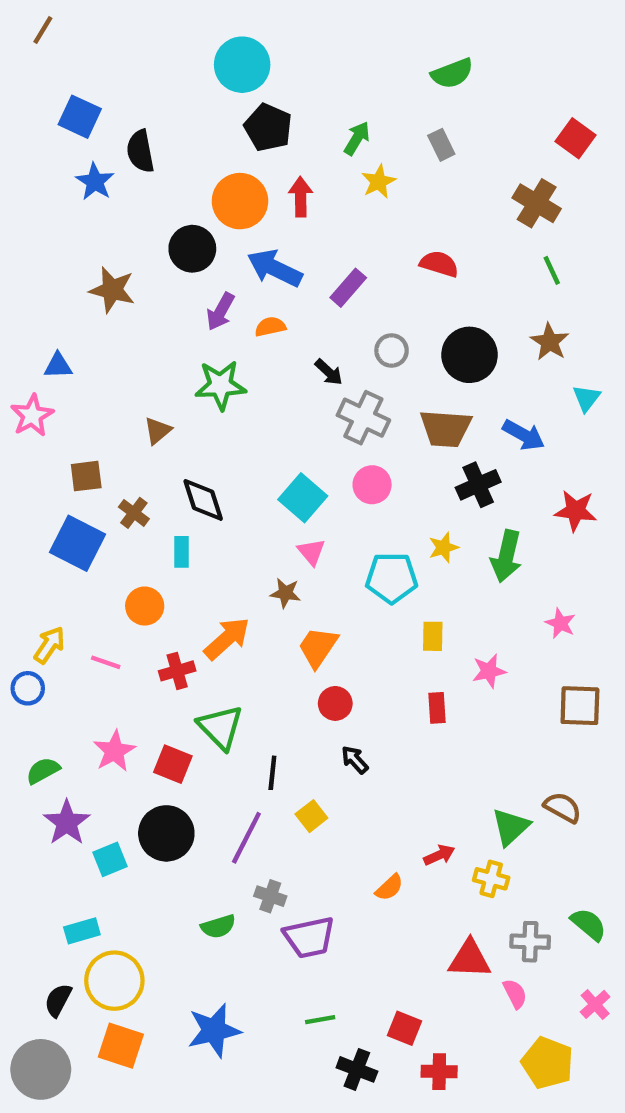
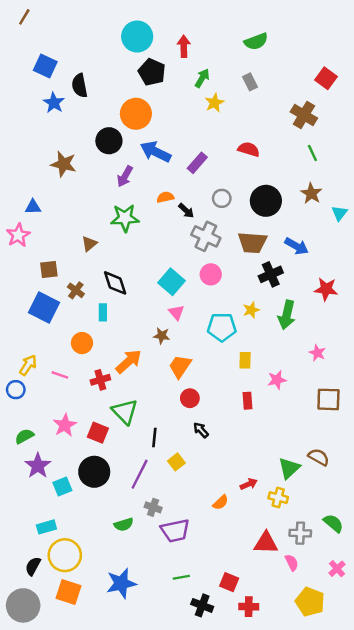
red arrow: (301, 197) -> (184, 46), moved
orange semicircle: (270, 327) -> (165, 197), moved
cyan triangle: (586, 398) -> (339, 213), moved

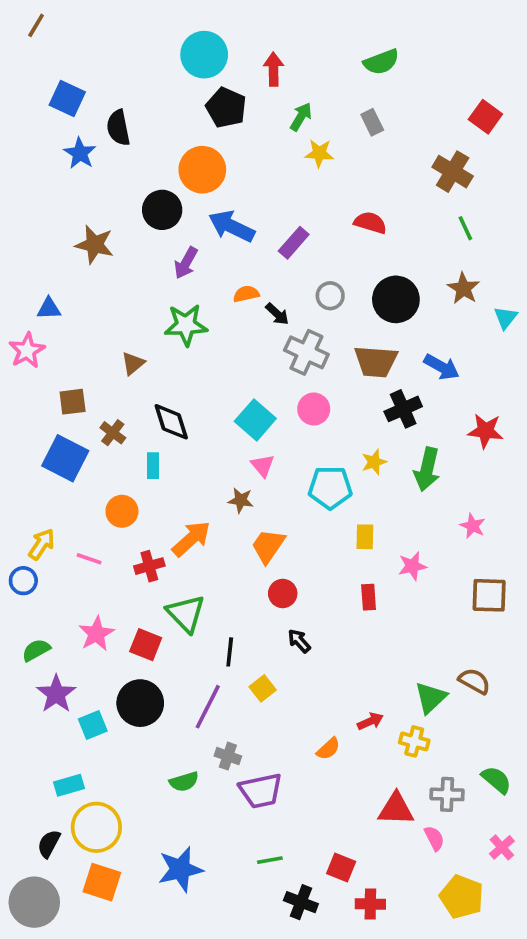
yellow star: (214, 103) -> (319, 153), turned 30

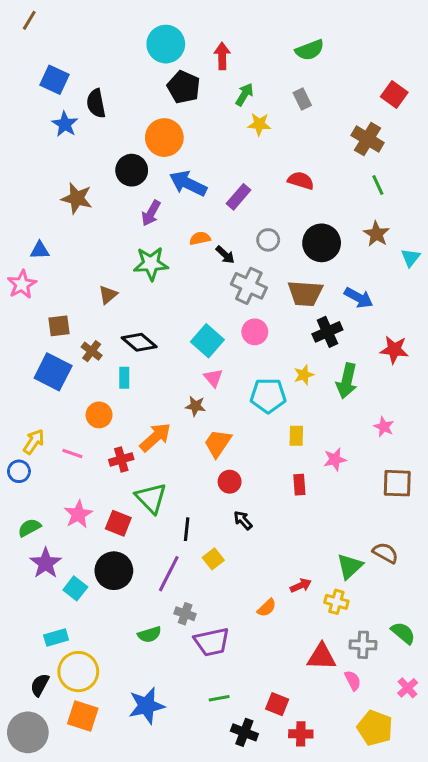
black diamond: (171, 422) -> (139, 342), turned -32
cyan square: (93, 725) -> (75, 588), turned -30

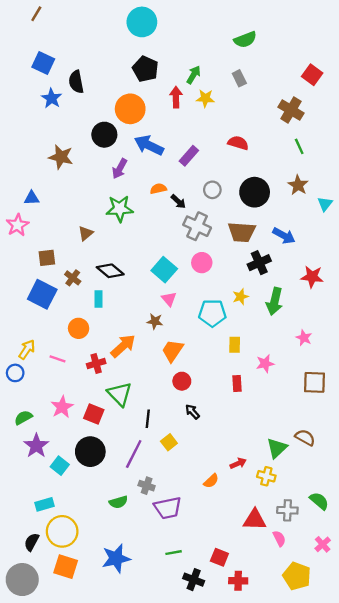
brown line: (29, 20) -> (36, 14), moved
cyan circle: (166, 44) -> (142, 22), moved
red arrow: (222, 56) -> (176, 97), moved

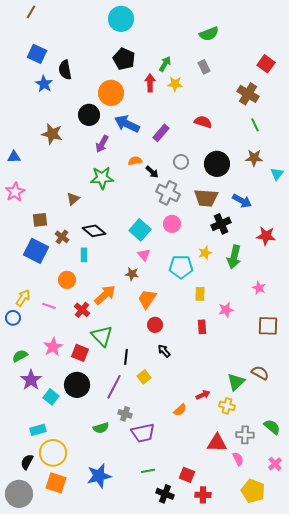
brown star: (298, 185) -> (254, 158), turned -30
blue triangle: (32, 198) -> (14, 157), moved
red cross: (96, 364) -> (82, 310), turned -35

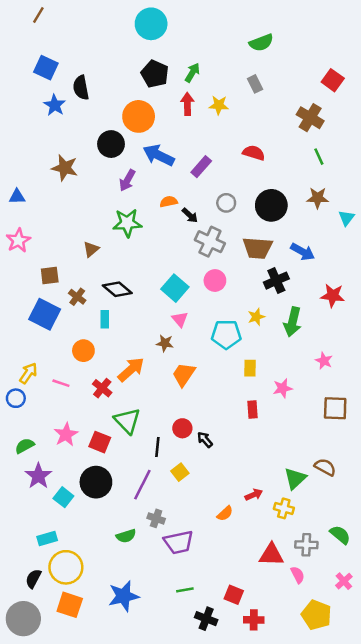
green arrow: (165, 64) -> (192, 73), moved
red circle: (155, 325) -> (182, 428), moved

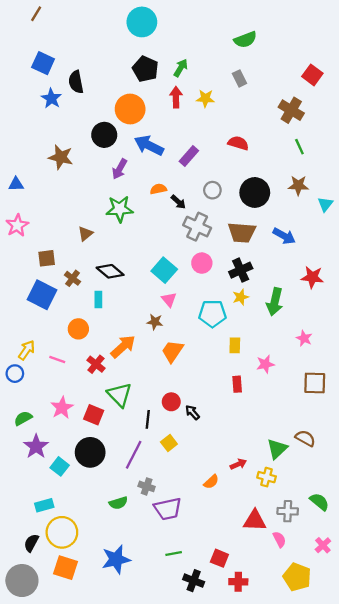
black cross: (276, 281) -> (241, 270), moved

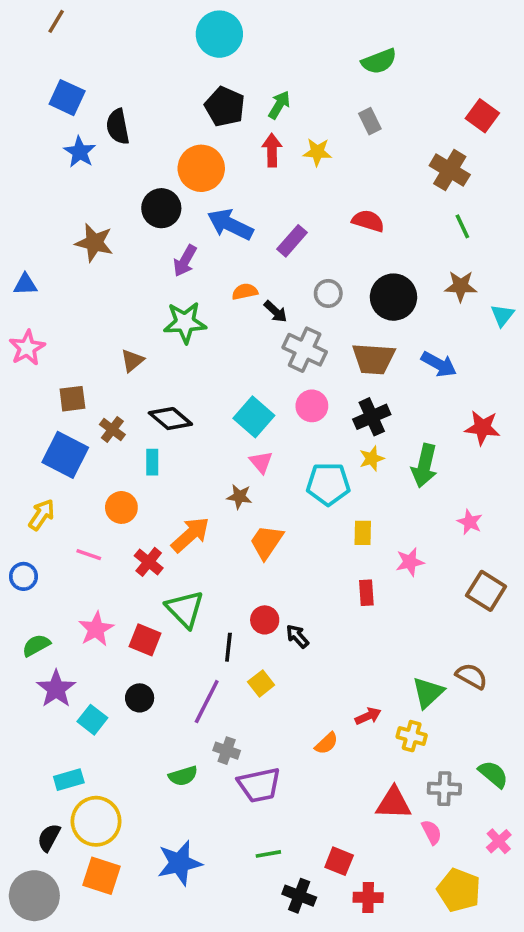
yellow arrow: (27, 350) -> (42, 515), moved
brown square: (315, 383) -> (486, 591), turned 30
black circle: (90, 452) -> (140, 698), size x0.6

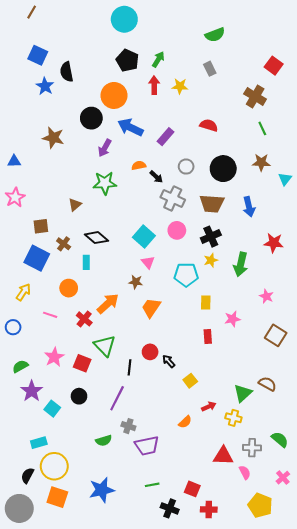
blue arrow: (439, 364) -> (249, 207), turned 48
yellow square: (261, 683) -> (190, 381), moved

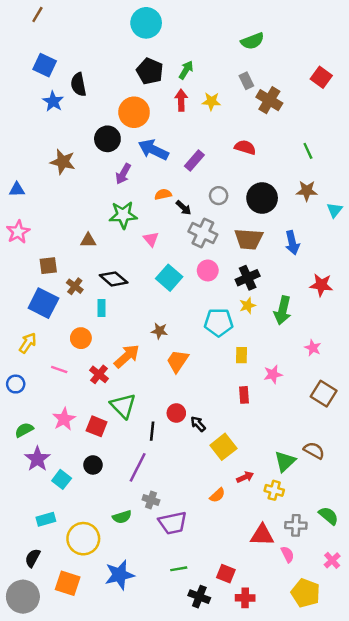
brown cross: (255, 96) -> (269, 100), moved
brown triangle: (75, 205) -> (88, 240), turned 40
pink triangle: (148, 262) -> (151, 239), moved
yellow square: (190, 381) -> (223, 447), size x1.5
yellow circle: (54, 466) -> (83, 539), moved

